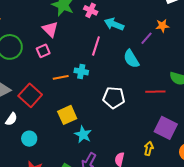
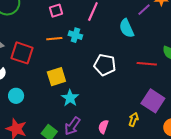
pink square: (43, 51) -> (56, 11), moved
red square: (30, 95) -> (22, 53), turned -30

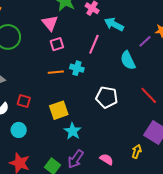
red square: (22, 53) -> (24, 101), moved, size x0.6
red line: (147, 64) -> (149, 95), turned 42
pink semicircle: (103, 127) -> (107, 159), turned 104

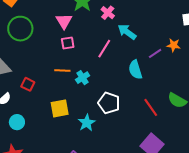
cyan cross: (77, 68) -> (83, 78), moved, turned 32
red square: (24, 101) -> (28, 84), moved
cyan star: (73, 131) -> (87, 123), moved

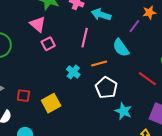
orange line: (62, 70) -> (99, 64), moved
white pentagon: (109, 103) -> (106, 88), turned 30
yellow square: (60, 108) -> (51, 103), moved
cyan star: (87, 123) -> (123, 111), moved

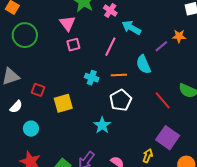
cyan cross: (73, 72) -> (92, 78), turned -32
cyan star: (123, 111) -> (102, 125), moved

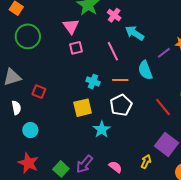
pink line: (110, 47) -> (113, 51), turned -54
yellow square: (63, 103) -> (83, 108), moved
white semicircle: (16, 107) -> (16, 108), turned -56

